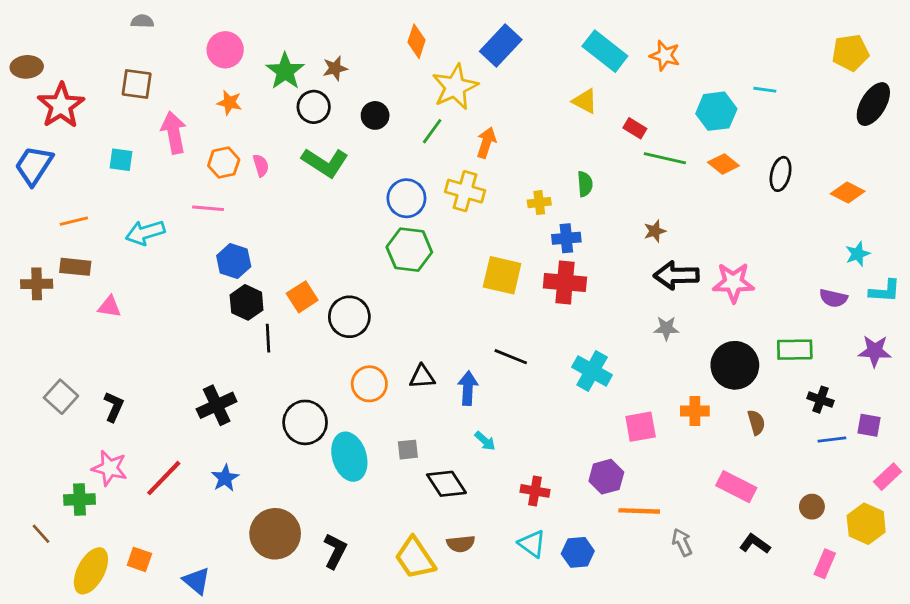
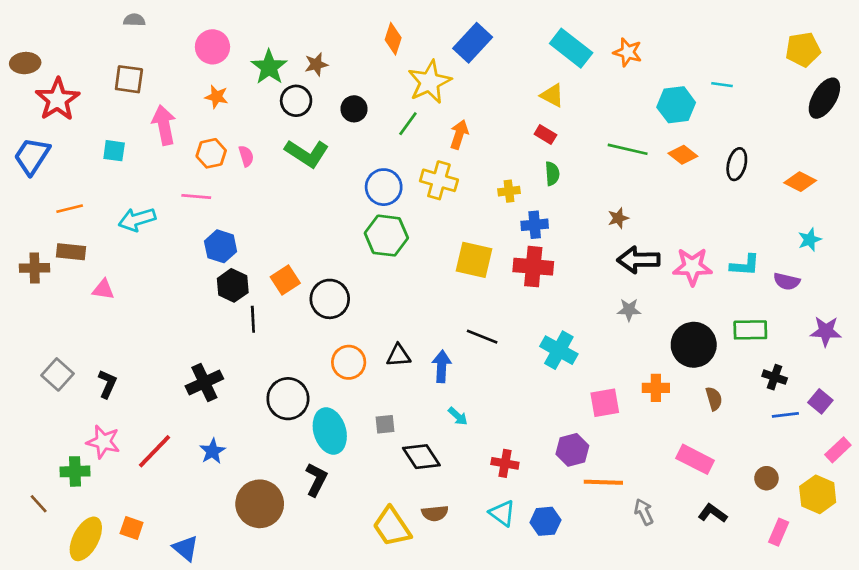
red rectangle: (635, 128) -> (545, 134), moved
cyan L-shape: (885, 291) -> (745, 265), moved
purple square: (869, 425) -> (820, 401), turned 30
black L-shape: (335, 551) -> (316, 480), moved

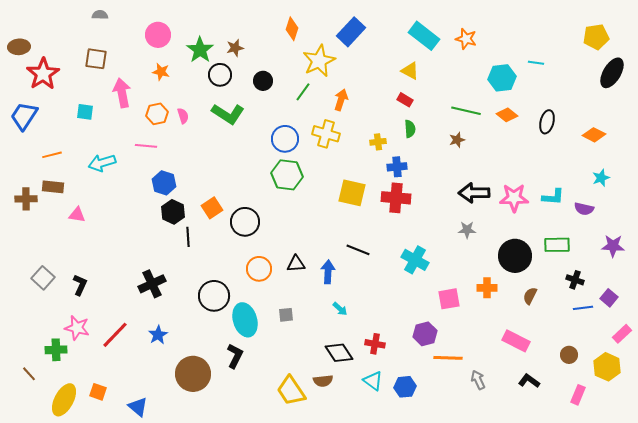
brown star: (618, 218) -> (457, 140), moved
brown semicircle: (714, 399) -> (530, 296), turned -138
black diamond: (421, 457) -> (339, 353), moved

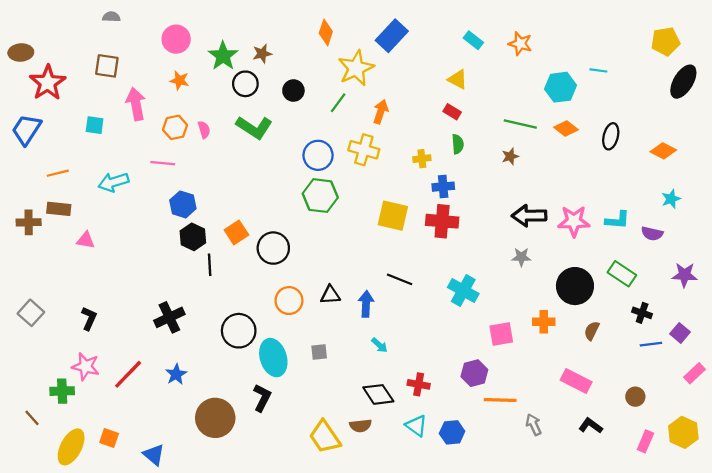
cyan rectangle: (424, 36) -> (473, 40), size x0.6
green rectangle: (557, 245) -> (622, 274), turned 35
gray square: (43, 278) -> (31, 313), moved
yellow hexagon: (607, 367) -> (683, 432), moved

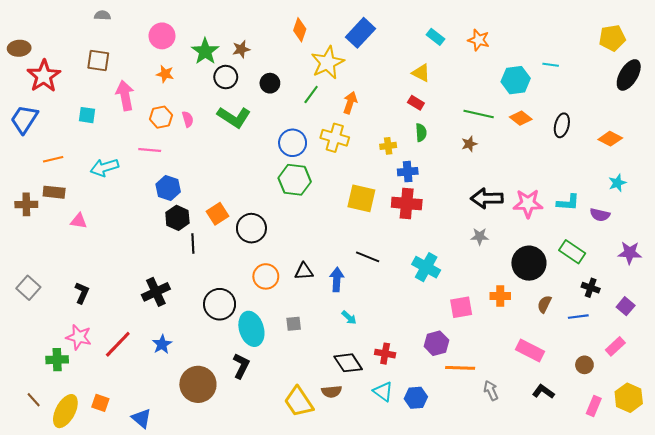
blue line: (651, 344) -> (578, 317), moved
pink rectangle: (695, 373) -> (615, 346), moved
brown line: (32, 418) -> (34, 400), moved

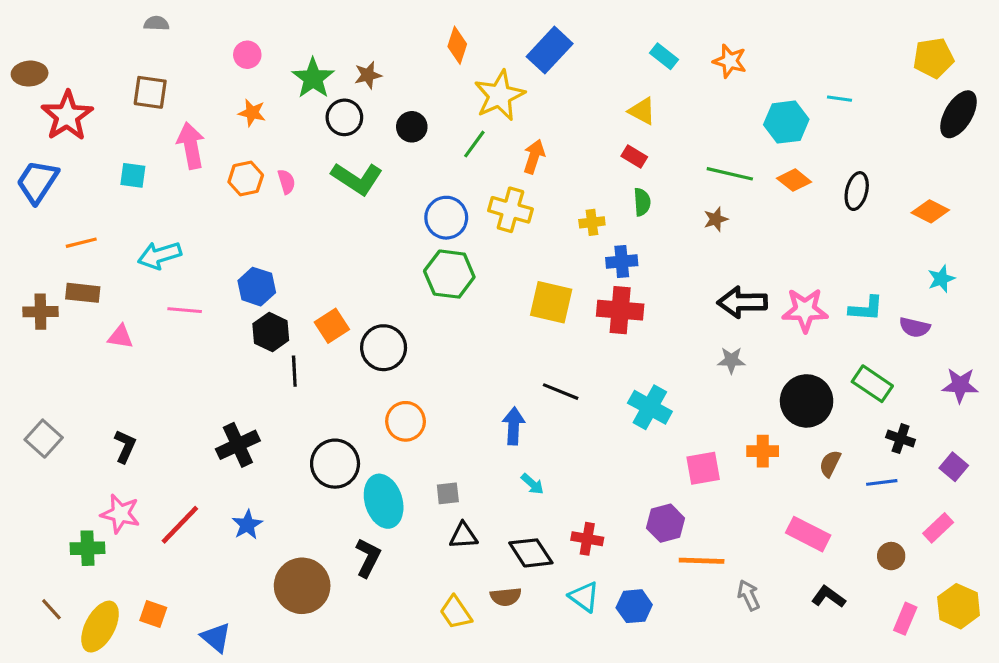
pink circle: (162, 36) -> (247, 55), size x0.7
pink line: (150, 150) -> (185, 310), moved
black triangle: (304, 271) -> (463, 536), moved
yellow trapezoid: (299, 402) -> (456, 612), size x0.7

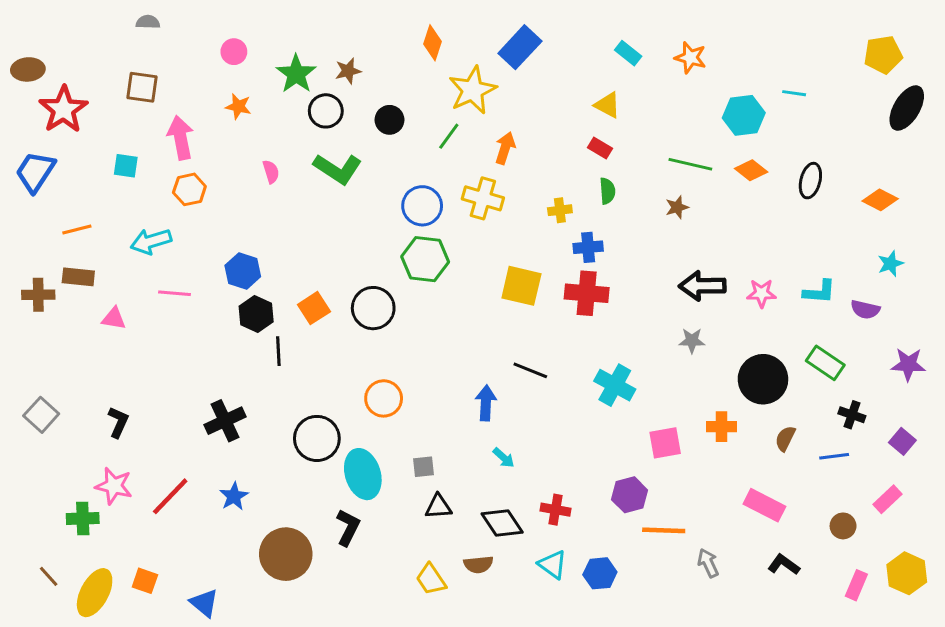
orange hexagon: (246, 178) -> (189, 189), moved
pink star: (805, 310) -> (762, 293), size x0.7
black circle: (384, 348) -> (373, 308), moved

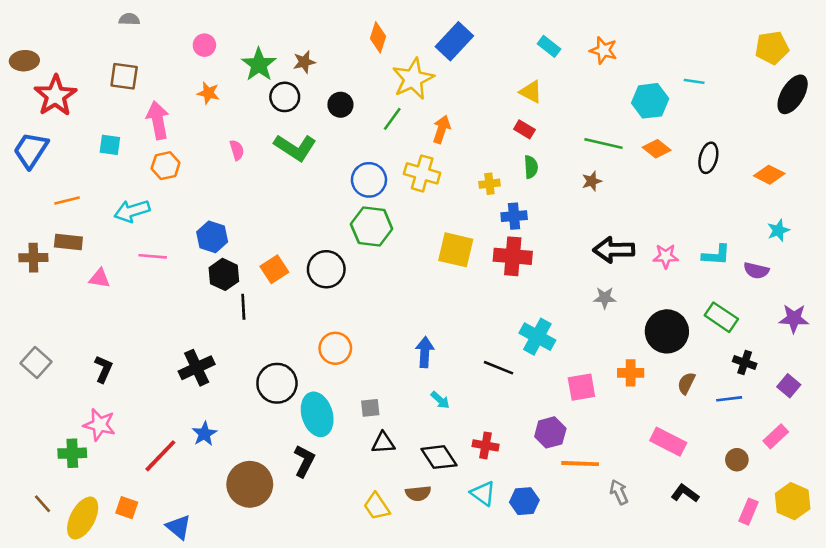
black line: (530, 370) -> (499, 368), moved
red line: (170, 496) -> (160, 456), moved

